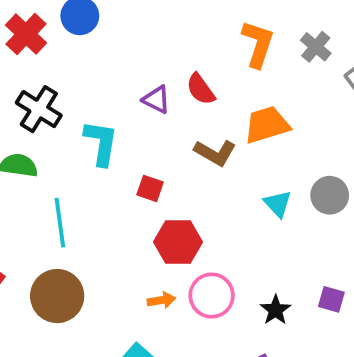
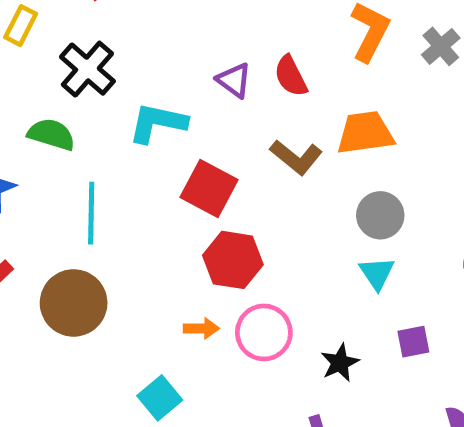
cyan L-shape: (101, 143) -> (158, 123), turned -96
red square: (150, 188) -> (209, 188), size x1.6
gray circle: (330, 195) -> (380, 215), moved
cyan triangle: (278, 204) -> (377, 273), moved
purple square: (331, 299) -> (413, 342), moved, turned -36

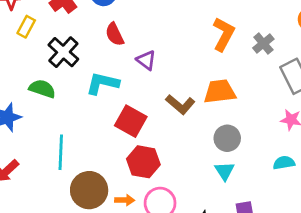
red semicircle: (291, 76) -> (115, 34), moved
cyan line: (91, 213) -> (61, 152), moved
brown circle: (74, 303) -> (89, 190), moved

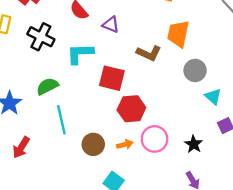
green semicircle: (42, 89) -> (47, 86), moved, turned -30
orange trapezoid: (220, 92) -> (178, 34), turned -56
cyan triangle: (225, 171) -> (213, 97), moved
brown circle: (89, 190) -> (93, 144), size x0.7

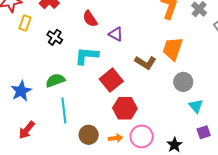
black cross: (41, 37) -> (55, 37), size x0.7
red square: (112, 78) -> (111, 80), turned 30

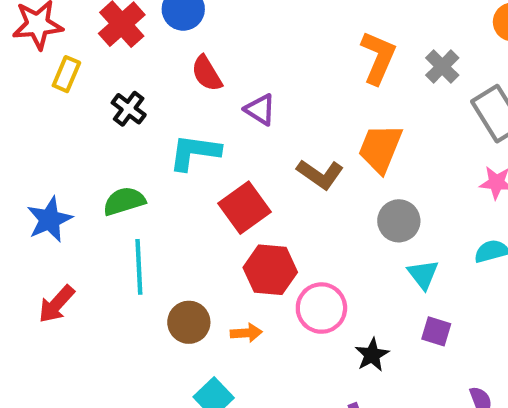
purple square: (204, 132) -> (436, 331), turned 32
pink circle: (142, 136) -> (321, 308), moved

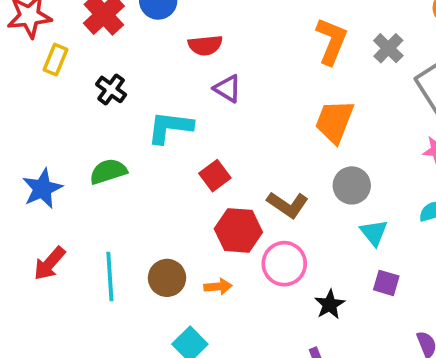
red semicircle: (207, 73) -> (205, 45), moved, turned -64
brown L-shape: (320, 174) -> (288, 205), moved
red square: (245, 208) -> (215, 176), size x0.7
cyan line: (139, 267) -> (110, 277), moved

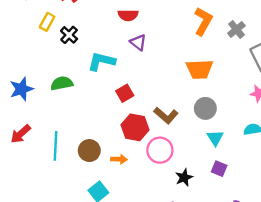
yellow rectangle: (55, 60) -> (47, 22), moved
orange trapezoid: (334, 121) -> (199, 69), turned -120

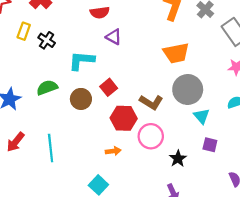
gray circle: (205, 108) -> (188, 89), size x1.4
brown circle: (89, 151) -> (81, 99), moved

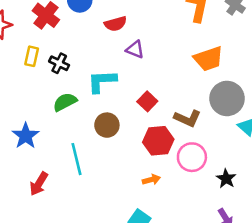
red square: (109, 87) -> (147, 101), moved
green semicircle: (47, 88) -> (65, 102), moved
cyan line: (51, 148) -> (77, 159), moved

